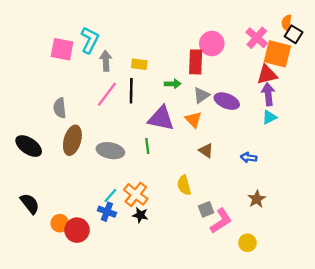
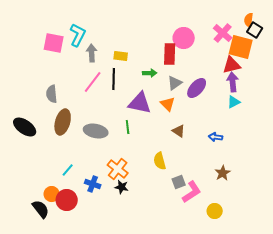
purple ellipse: (227, 101) -> (197, 88), turned -70
cyan line: (110, 196) -> (68, 170), moved
black semicircle: (30, 204) -> (41, 209), moved

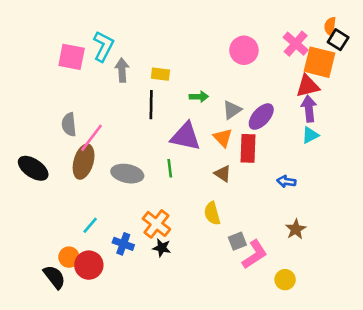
red rectangle: (170, 54) -> (248, 148), moved
pink line: (93, 82) -> (91, 138), moved
brown triangle: (179, 131) -> (223, 174), moved

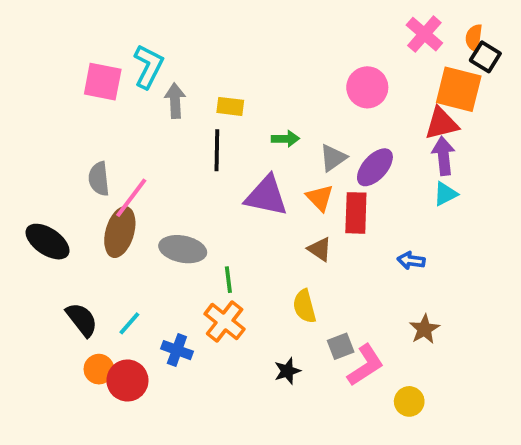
pink cross: (296, 44) -> (424, 34), moved
pink circle: (244, 50) -> (367, 87), moved
green line: (170, 168) -> (228, 280), moved
black star: (162, 248) -> (287, 371), moved, turned -30
black semicircle: (54, 277) -> (82, 320), moved

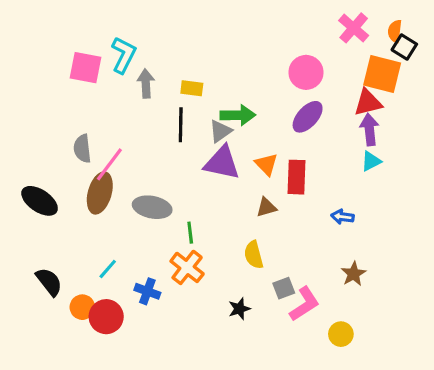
green arrow: (285, 139) -> (238, 115), size x1.5
gray triangle: (333, 158) -> (220, 131), moved
purple ellipse: (375, 167) -> (308, 117), moved
brown triangle: (320, 249) -> (266, 207), turned -50
black semicircle: (82, 320) -> (49, 282), moved

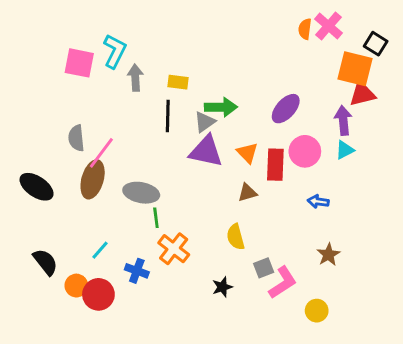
orange semicircle: (395, 31) -> (305, 29), moved
pink circle: (306, 72) -> (305, 151), moved
red triangle: (368, 103) -> (362, 94), moved
green line: (190, 233) -> (156, 218), moved

